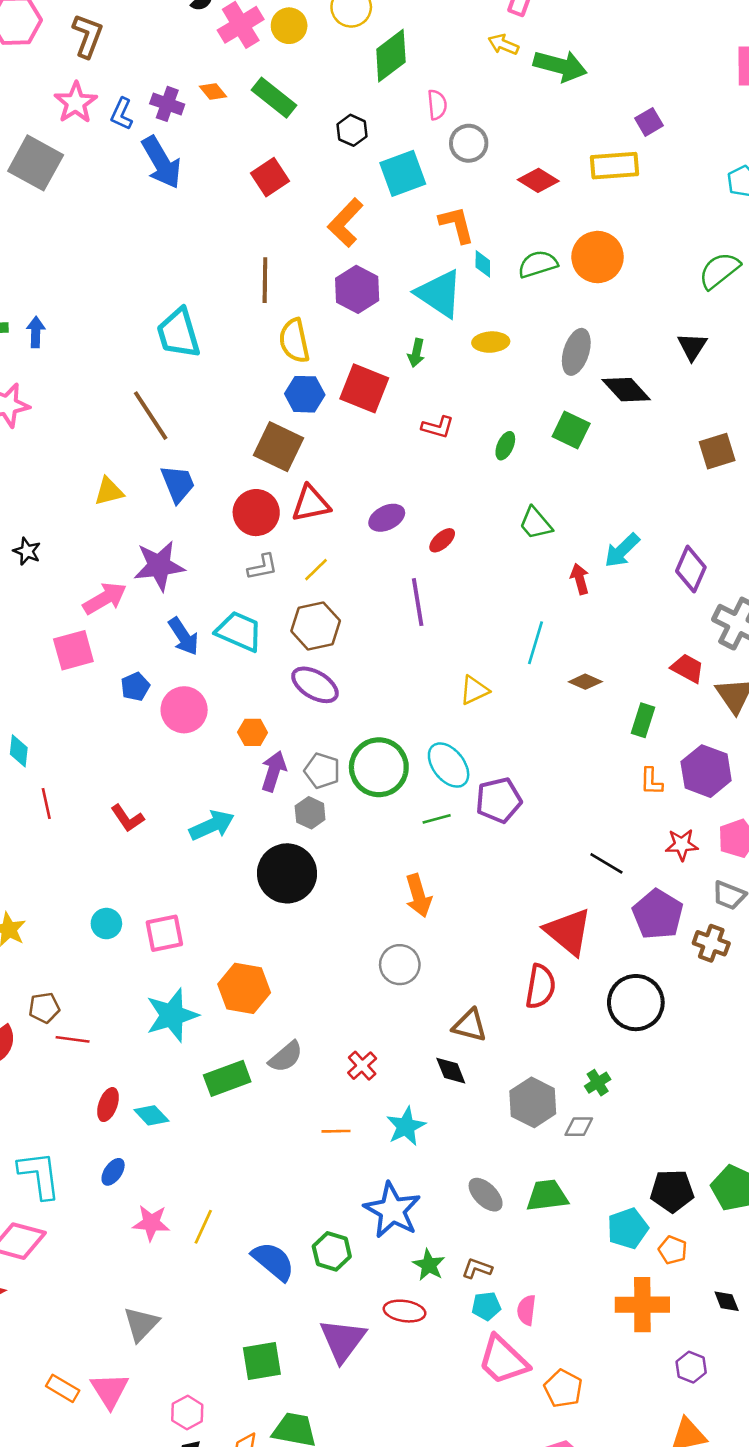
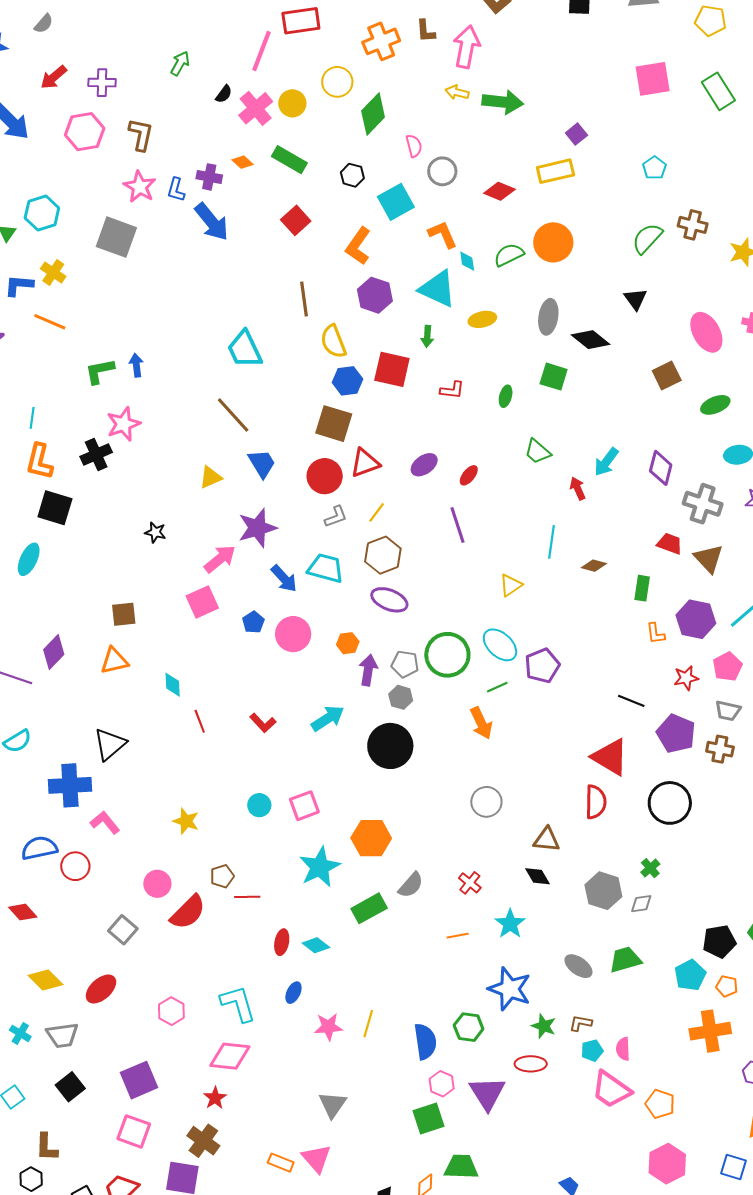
orange arrow: (418, 896) -> (481, 723), moved
blue semicircle: (273, 1261) -> (425, 1042), turned 51
pink hexagon: (187, 1413) -> (442, 1084), moved

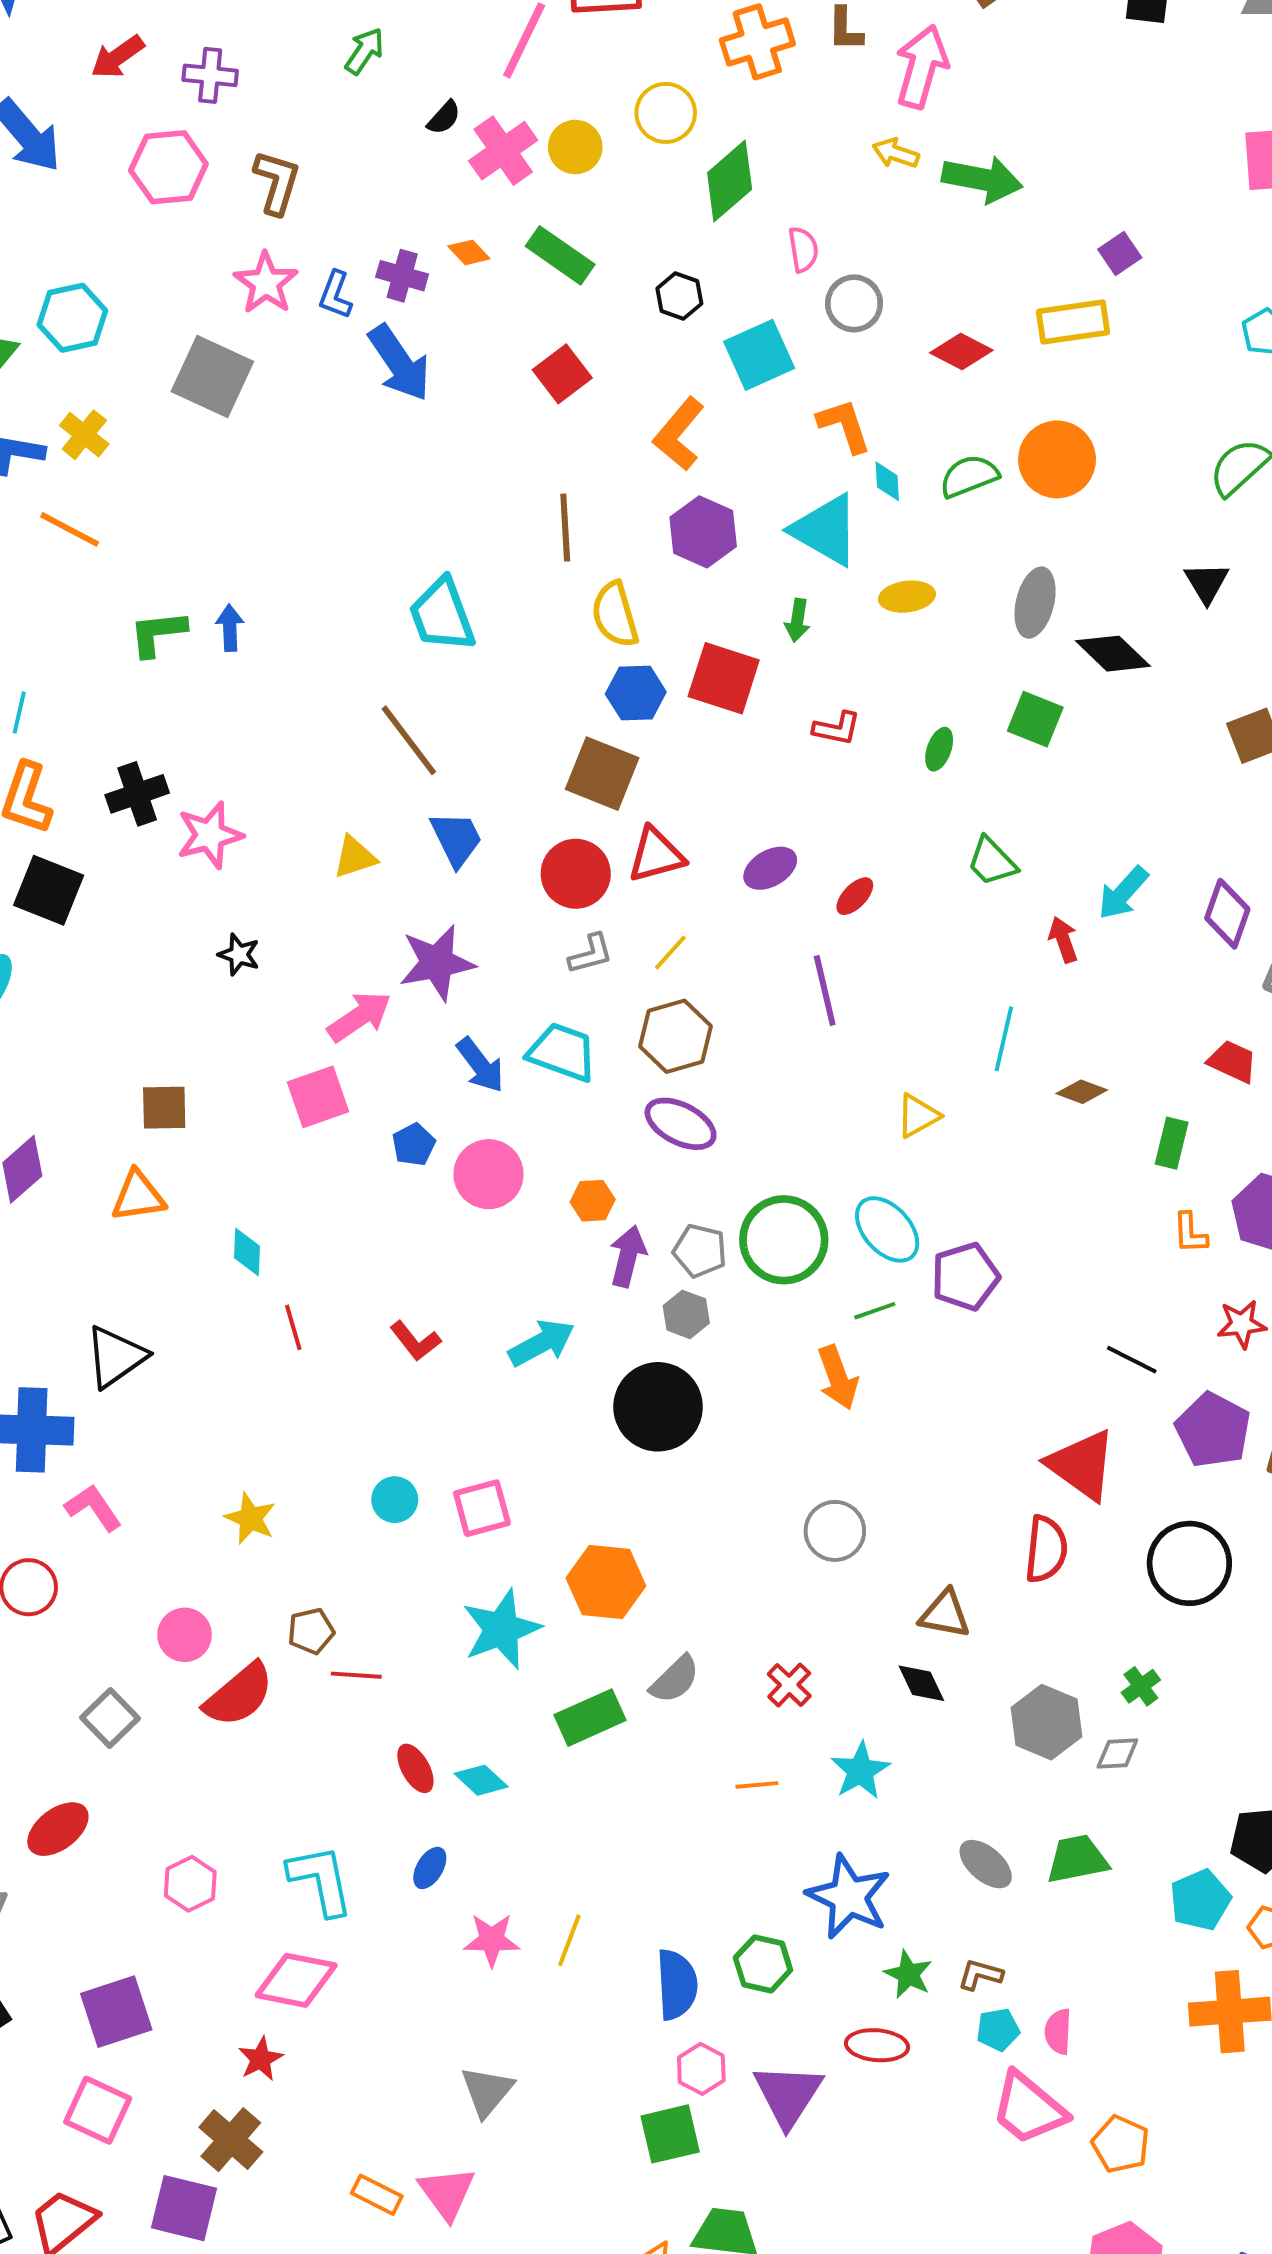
pink star: (123, 424) -> (210, 835), moved
red ellipse: (282, 942) -> (415, 1768), turned -45

